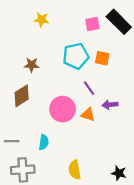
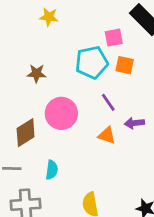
pink square: (92, 24) -> (114, 38), moved
brown diamond: (22, 96) -> (26, 133), moved
pink circle: (63, 109) -> (61, 113), moved

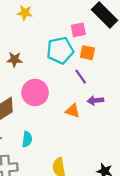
purple line: (108, 102) -> (81, 77), moved

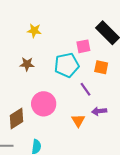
orange square: (87, 53) -> (101, 67), moved
brown star: (15, 59) -> (27, 64), moved
orange triangle: (73, 111) -> (78, 121), turned 40

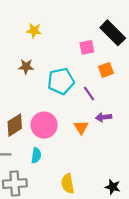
cyan pentagon: (67, 65) -> (61, 81), moved
orange square: (101, 67) -> (106, 70), turned -32
pink circle: (44, 104) -> (44, 125), moved

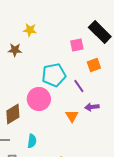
brown star: (26, 67) -> (15, 50), moved
pink circle: (44, 125) -> (39, 99), moved

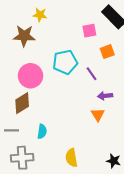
brown star: (15, 50) -> (24, 36), size x1.5
pink circle: (39, 99) -> (30, 76), moved
orange triangle: (72, 116) -> (98, 115), moved

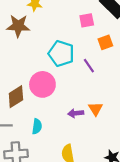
cyan pentagon: (65, 62) -> (61, 54), turned 30
pink circle: (30, 76) -> (42, 84), moved
purple arrow: (105, 96) -> (76, 113), moved

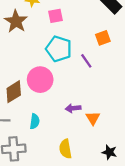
pink square: (87, 20) -> (56, 16), moved
brown star: (18, 26) -> (16, 21), turned 30
orange triangle: (96, 109) -> (93, 118), moved

